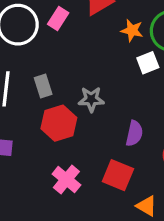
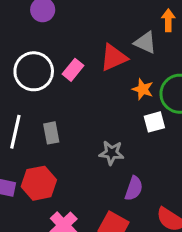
gray star: (91, 99) -> (112, 153), moved
red hexagon: (59, 123) -> (39, 183), moved

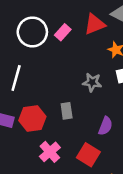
gray rectangle: (51, 133) -> (67, 111), moved
gray star: (112, 153) -> (92, 82), moved

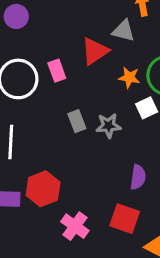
pink rectangle: (63, 32) -> (57, 71), turned -49
gray rectangle: (67, 111) -> (77, 121), moved

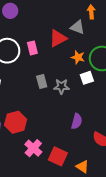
red square: (125, 219) -> (58, 156), moved

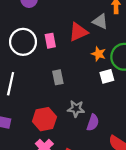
gray star: (61, 86) -> (76, 109), moved
red hexagon: (16, 122) -> (44, 119), moved

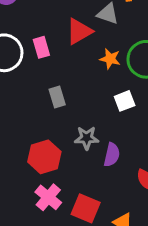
white square: (107, 76) -> (125, 101), moved

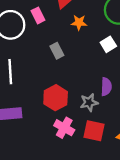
orange star: (110, 59) -> (79, 22), moved
gray star: (87, 138) -> (89, 102), moved

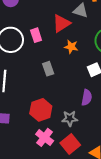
purple semicircle: (106, 87) -> (87, 98), moved
red square: (94, 131) -> (70, 144), turned 30

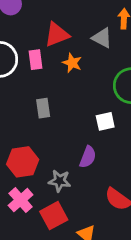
red triangle: (61, 23) -> (57, 35), moved
orange star: (71, 47) -> (72, 63), moved

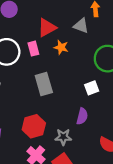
gray rectangle: (43, 108) -> (44, 84), size x1.5

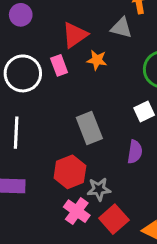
gray rectangle: (44, 84) -> (89, 128), moved
gray star: (63, 137) -> (99, 189), moved

